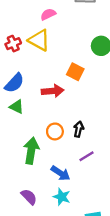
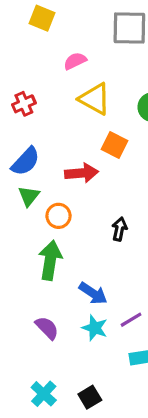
yellow triangle: (39, 40) -> (95, 99), moved
green triangle: (17, 107) -> (29, 196), turned 42
orange circle: (55, 131) -> (58, 216), moved
purple line: (86, 156) -> (131, 320), moved

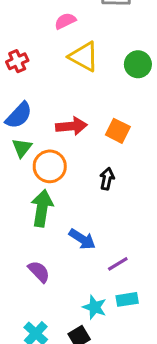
orange square: (115, 145) -> (118, 131), moved
orange circle: (58, 216) -> (50, 166), size x1.4
cyan star: (95, 328) -> (95, 307), moved

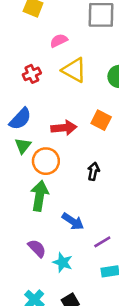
red cross: (17, 61) -> (32, 74), moved
orange square: (118, 131) -> (101, 120), moved
cyan star: (95, 307) -> (63, 262), moved

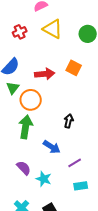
black arrow: (93, 171) -> (69, 121), moved

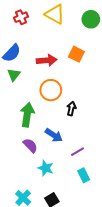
orange circle: (31, 100) -> (51, 90), moved
purple semicircle: (24, 168) -> (30, 145), moved
cyan rectangle: (81, 186) -> (84, 175), turned 72

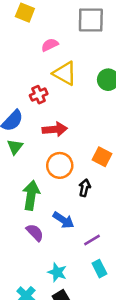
red cross: (21, 17) -> (39, 95), moved
orange square: (76, 54) -> (102, 157), moved
cyan star: (46, 168) -> (57, 272), moved

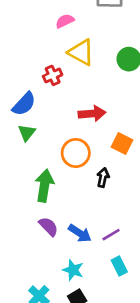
red arrow: (55, 129) -> (92, 114), moved
blue arrow: (63, 220) -> (80, 233), moved

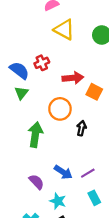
red cross: (53, 75) -> (42, 63), moved
blue semicircle: (24, 104) -> (19, 70), turned -96
orange square: (122, 143) -> (94, 92), moved
purple semicircle: (49, 226) -> (36, 182), moved

